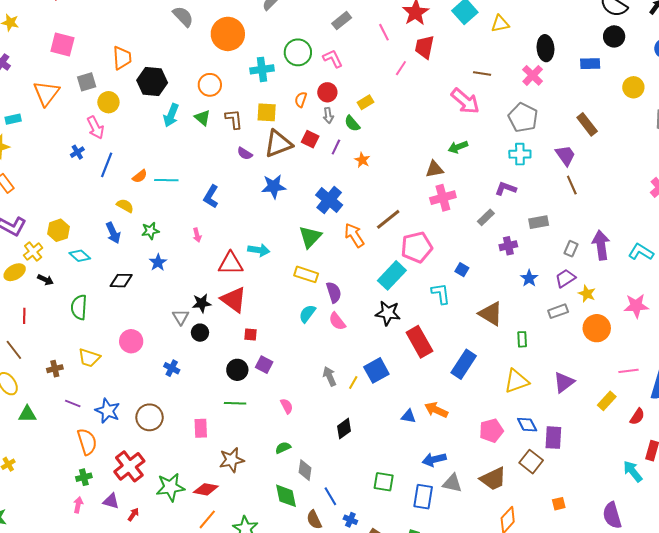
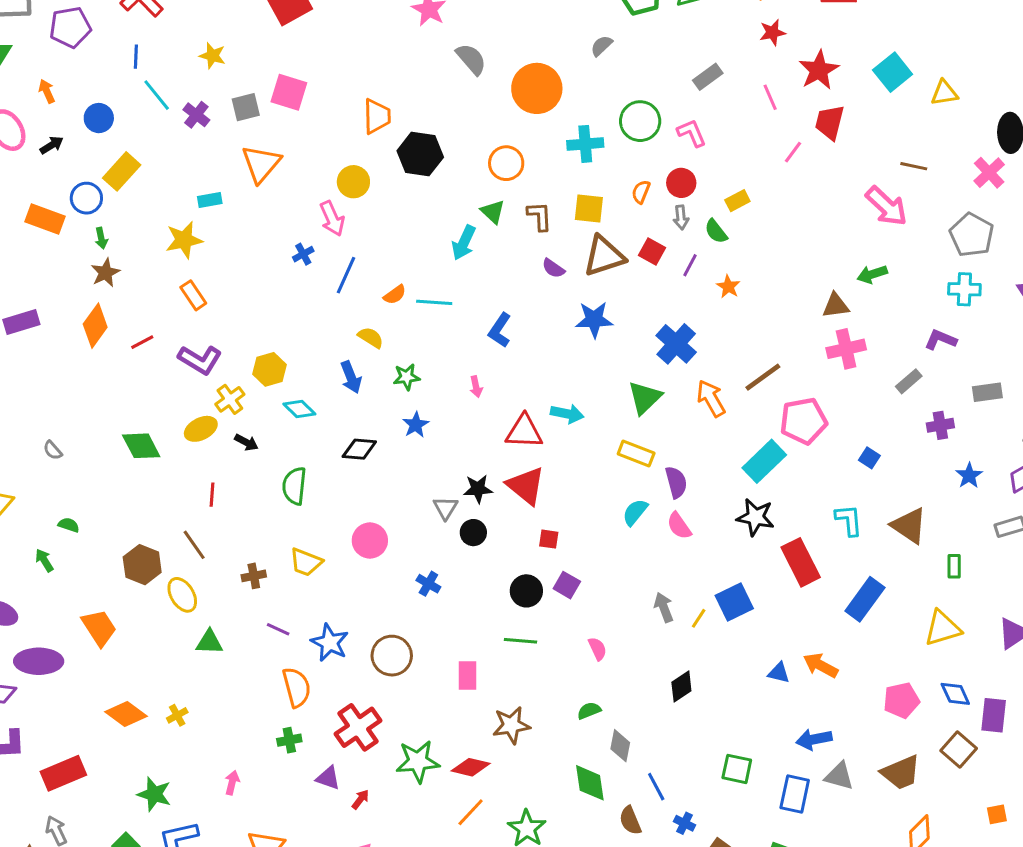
gray square: (87, 82) -> (246, 107), moved
cyan arrow: (171, 115) -> (464, 243), moved
cyan L-shape: (441, 294) -> (849, 520), moved
pink arrow: (78, 505) -> (232, 783), moved

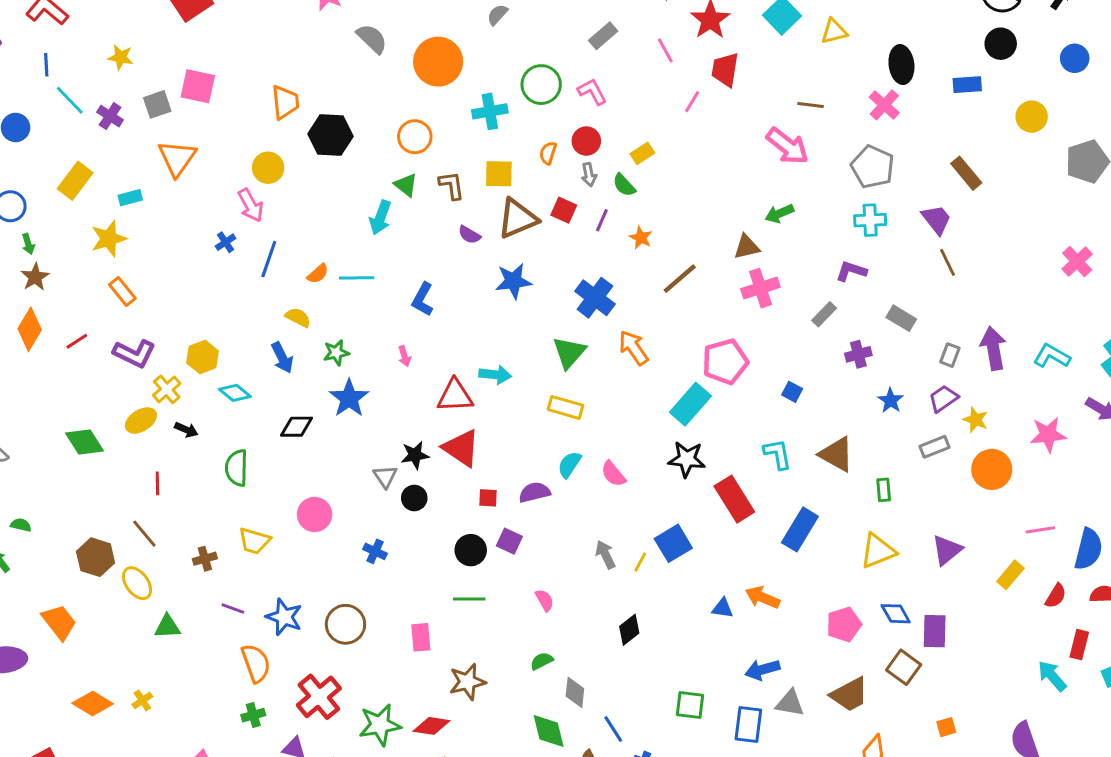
yellow rectangle: (122, 171) -> (75, 181), moved
brown line: (763, 377) -> (680, 279), moved
gray rectangle: (987, 392) -> (901, 318), turned 44
blue star: (416, 425) -> (349, 398), size x1.5
purple semicircle: (676, 482) -> (534, 492), moved, turned -84

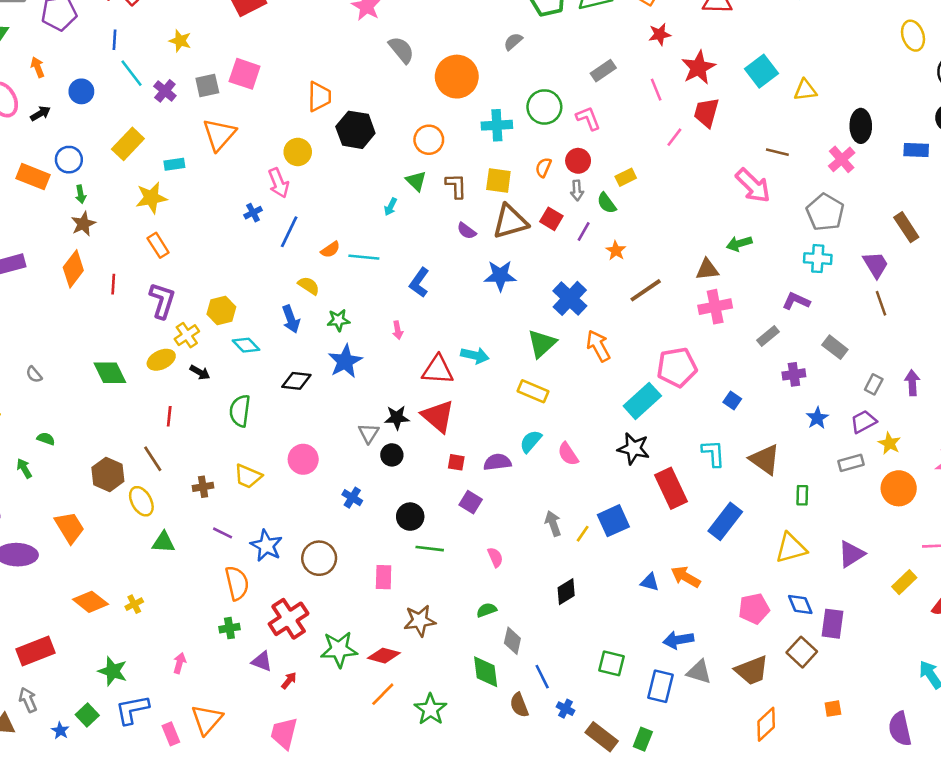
cyan arrow: (380, 218) -> (391, 207), size x0.6
red line: (77, 341) -> (113, 284), turned -60
purple arrow: (993, 348) -> (912, 383), size x0.7
purple L-shape: (134, 353) -> (162, 301), turned -105
black circle: (471, 550) -> (410, 517), moved

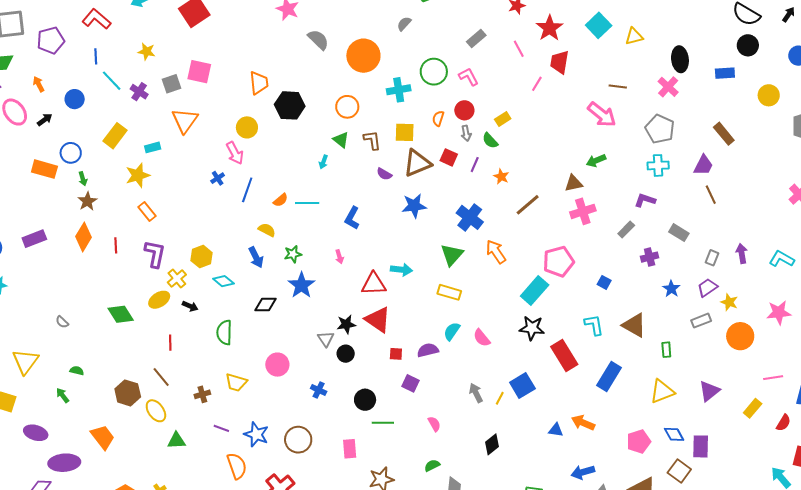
purple trapezoid: (876, 265) -> (703, 165), turned 65

